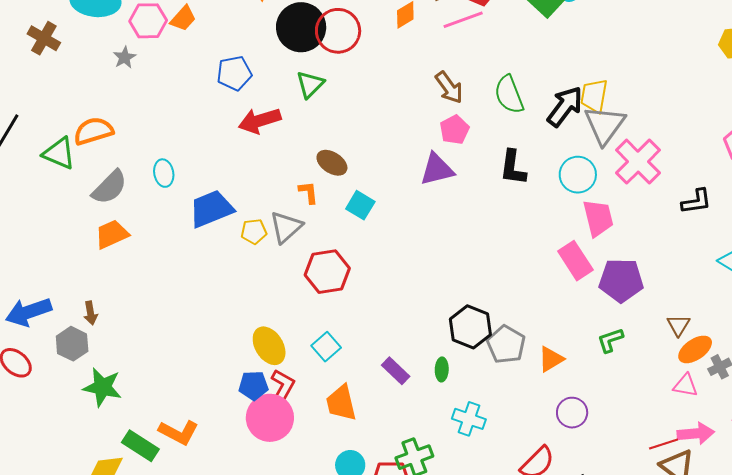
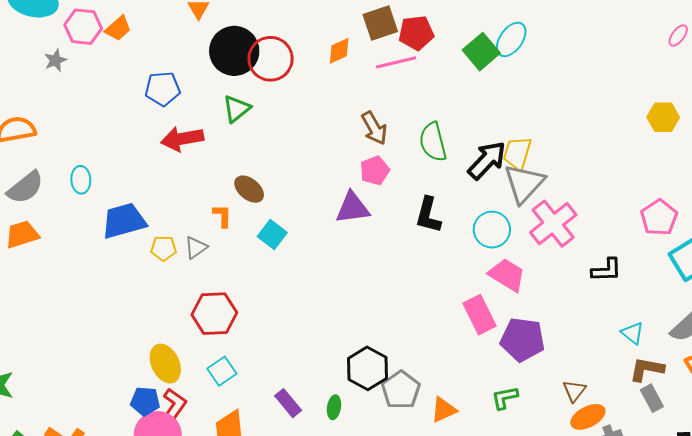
pink trapezoid: (598, 218) -> (507, 275), turned -51
gray triangle: (286, 227) -> (196, 248), size x0.7
red hexagon: (327, 272) -> (214, 314), moved

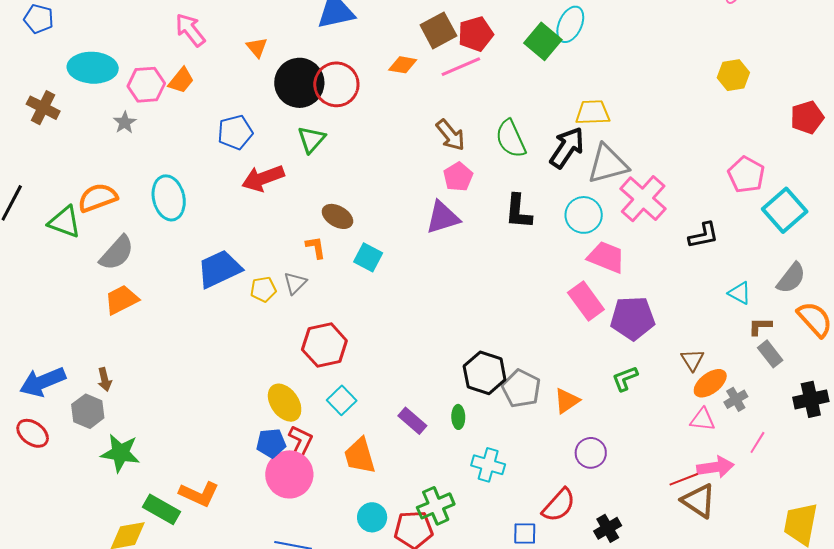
orange diamond: (339, 51) -> (403, 65), turned 44
yellow trapezoid: (517, 153) -> (593, 113), moved, turned 81
cyan ellipse: (81, 180) -> (169, 198), moved, size x1.6
gray triangle: (524, 183) -> (608, 164), turned 42
brown L-shape: (647, 369) -> (760, 326), size x0.7

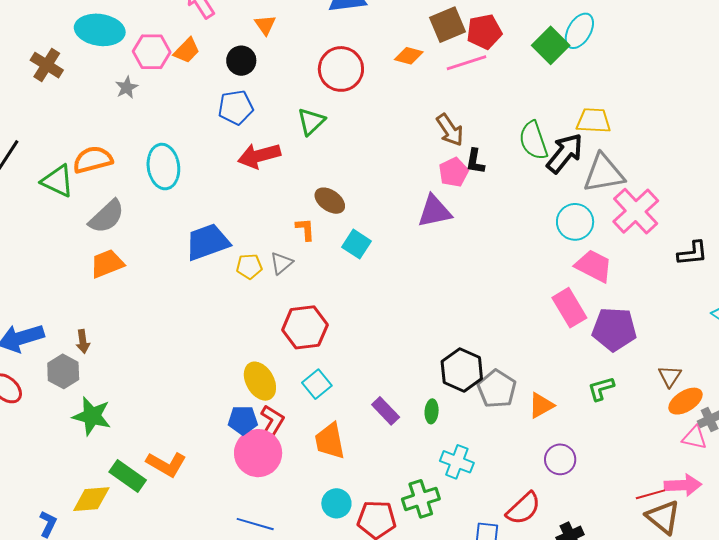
black circle: (299, 83) -> (241, 61), moved, size x0.6
green semicircle: (511, 139) -> (533, 141), moved
black L-shape: (518, 211) -> (475, 161), moved, size x0.7
pink triangle: (703, 420) -> (695, 438), moved
green cross: (436, 506) -> (421, 499), moved

